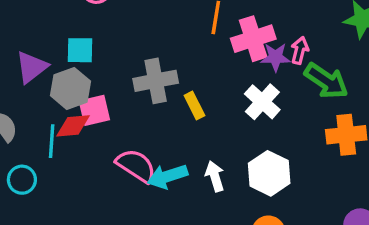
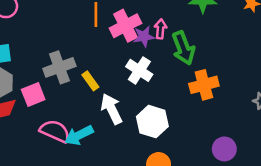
green arrow: (326, 81) -> (183, 48), turned 44
pink square: (94, 110) -> (33, 94), moved
white arrow: (215, 176) -> (112, 109), moved, size x1.4

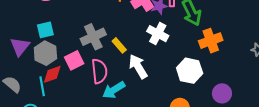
white hexagon: (152, 122) -> (190, 71), moved
pink semicircle: (55, 131) -> (99, 71), moved, turned 65
purple circle: (224, 149) -> (222, 93), moved

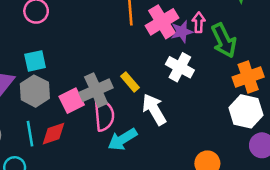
gray cross: (93, 37) -> (96, 90), moved
white hexagon: (190, 71) -> (246, 111), moved
red diamond: (52, 74) -> (54, 134), moved

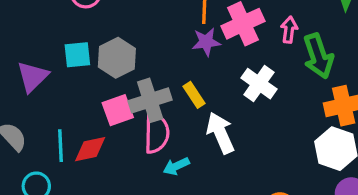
purple star: (182, 32) -> (206, 42), moved
gray hexagon: (35, 91) -> (117, 58), moved
cyan arrow: (122, 139) -> (176, 166), size x0.7

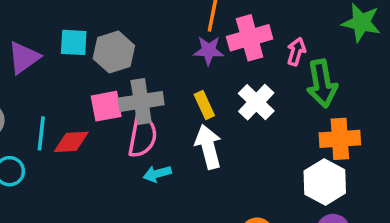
yellow rectangle: (194, 95) -> (204, 105), moved

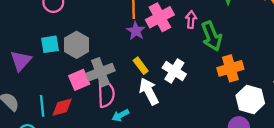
purple star: (209, 50) -> (136, 31), turned -30
white cross: (256, 102) -> (174, 71), moved
white hexagon: (325, 182) -> (250, 99), moved

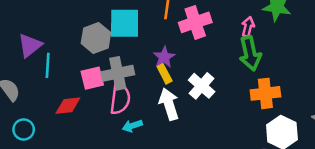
pink arrow: (191, 20) -> (248, 27), moved
purple star: (136, 31) -> (164, 57), moved
cyan square: (50, 44) -> (125, 23), moved, size x1.5
cyan line: (42, 106) -> (48, 65), moved

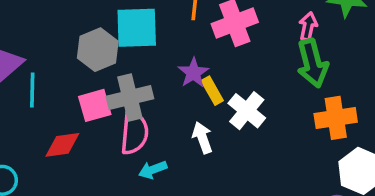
yellow rectangle: (164, 74) -> (212, 91), moved
white arrow: (169, 104) -> (202, 138), size x0.7

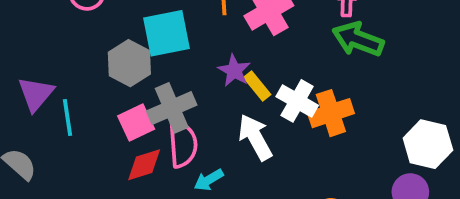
green arrow: (312, 63) -> (358, 39), turned 135
orange cross: (336, 118) -> (331, 113), moved
white arrow: (202, 138) -> (255, 137), size x1.4
red diamond: (62, 145) -> (144, 165), moved

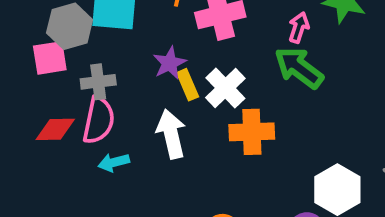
white cross: (297, 101) -> (225, 88), moved
gray cross: (172, 108) -> (98, 82), size x0.7
pink square: (136, 123) -> (50, 58), moved

